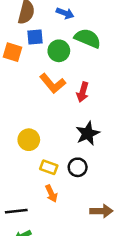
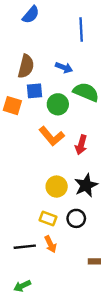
yellow circle: (29, 140) -> (57, 187), moved
black line: (16, 211) -> (25, 247), moved

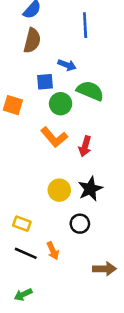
brown semicircle: (26, 66) -> (32, 41), moved
blue square: (34, 91) -> (45, 82), moved
yellow rectangle: (48, 218) -> (22, 224), moved
black line: (25, 247) -> (26, 253), turned 30

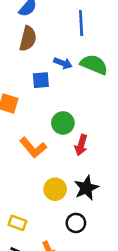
green semicircle: (90, 91) -> (94, 65), moved
green circle: (61, 104) -> (63, 123), moved
orange L-shape: (54, 137) -> (33, 148), moved

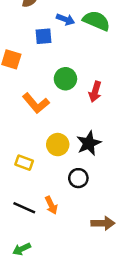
red arrow: (81, 145) -> (95, 92), moved
yellow rectangle: (17, 223) -> (24, 163), moved

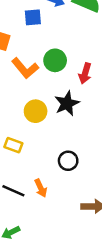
orange L-shape: (36, 103) -> (25, 68), moved
black star: (89, 143) -> (67, 103), moved
yellow circle: (58, 145) -> (36, 111), moved

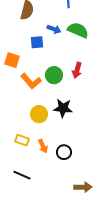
red arrow: (85, 73) -> (77, 70), moved
black star: (67, 103) -> (63, 108), turned 30
orange arrow: (41, 188) -> (43, 146), moved

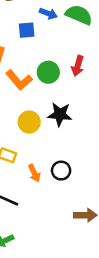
orange arrow: (43, 146) -> (34, 173), moved

